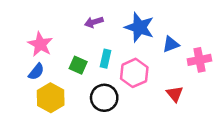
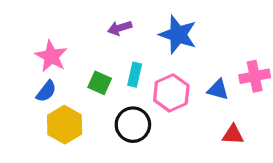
blue triangle: (171, 44) -> (218, 90), moved, turned 36
red triangle: (175, 94) -> (233, 135), moved, turned -48

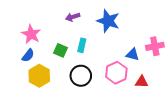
pink hexagon: (171, 93) -> (116, 73), moved

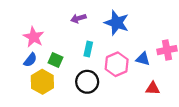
green square: (61, 50) -> (55, 60), moved
pink hexagon: (116, 73) -> (117, 64), moved

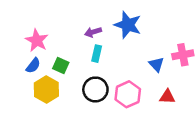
purple arrow: (78, 18) -> (93, 32), moved
blue triangle: (143, 59) -> (156, 64), turned 32
pink hexagon: (117, 64) -> (128, 94), moved

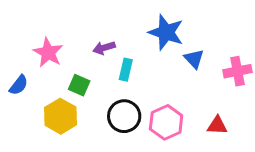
purple arrow: (93, 32) -> (104, 48), moved
blue triangle: (156, 64) -> (194, 59), moved
blue semicircle: (33, 66) -> (19, 85), moved

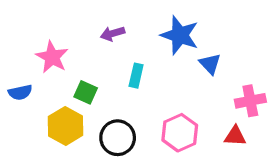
purple arrow: (104, 48) -> (113, 34), moved
pink cross: (237, 71) -> (250, 101), moved
blue semicircle: (19, 85) -> (20, 92), turned 40
black circle: (124, 116) -> (118, 138), moved

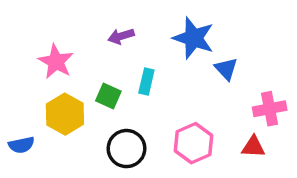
blue semicircle: (20, 92) -> (21, 145), moved
green square: (86, 92) -> (108, 96), moved
yellow hexagon: (66, 126) -> (65, 114), moved

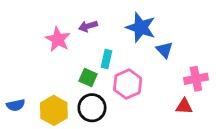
pink star: (56, 62) -> (58, 39), moved
green square: (108, 96) -> (88, 77), moved
yellow hexagon: (65, 114) -> (54, 110), moved
pink hexagon: (194, 143) -> (128, 84), moved

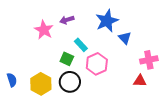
blue star: (141, 27) -> (107, 21), turned 30
cyan rectangle: (106, 59) -> (81, 45), turned -56
blue semicircle: (16, 105) -> (12, 80), turned -96

